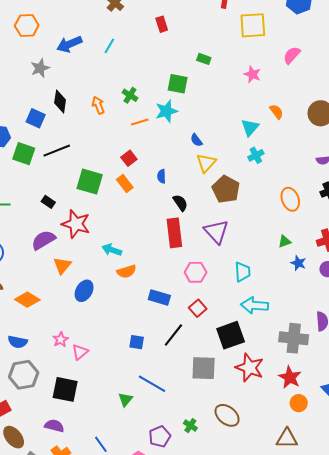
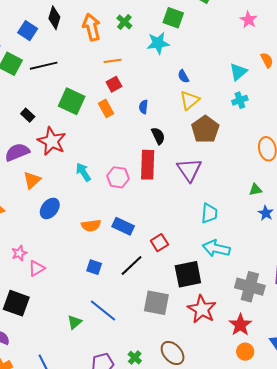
orange arrow: (98, 105) -> (92, 27), size x1.5
orange line: (140, 122) -> (113, 61), moved
cyan arrow: (112, 250) -> (83, 172), turned 30
orange semicircle: (126, 271) -> (91, 225), moved
pink hexagon: (196, 272) -> (118, 177), moved

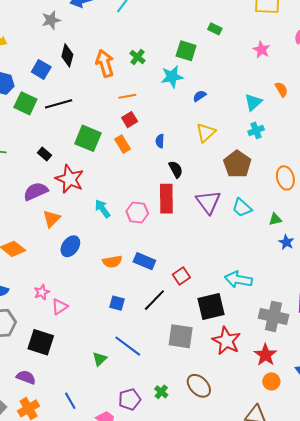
blue semicircle: (183, 76) -> (200, 96), moved, turned 88
brown pentagon: (205, 129) -> (237, 164), moved
cyan trapezoid: (209, 213) -> (242, 208), moved, turned 130

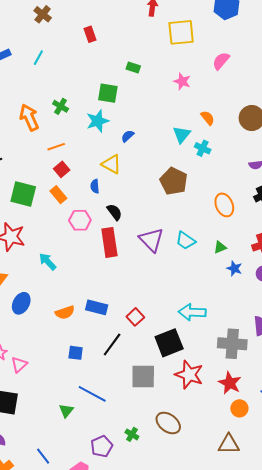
cyan cross: (256, 130) -> (203, 148), moved, turned -35
yellow triangle: (206, 133) -> (111, 164), moved, turned -40
brown pentagon: (237, 164) -> (174, 181), moved
pink hexagon: (137, 212) -> (80, 220), moved

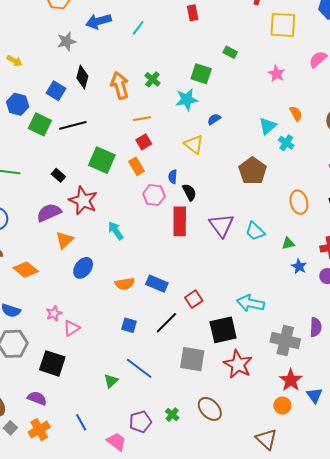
blue semicircle: (95, 186) -> (173, 177), moved
red star: (230, 383) -> (291, 380), moved
brown triangle: (229, 444) -> (266, 439), turned 35

